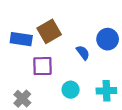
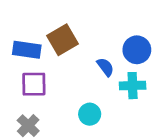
purple square: (42, 66) -> (34, 84), moved
cyan cross: (106, 91) -> (133, 86), moved

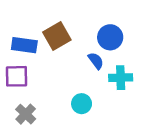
blue circle: (137, 50) -> (110, 37), moved
purple square: (34, 84) -> (17, 76), moved

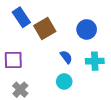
blue rectangle: (24, 45) -> (21, 17), moved, turned 48
blue semicircle: (96, 61) -> (66, 57), moved

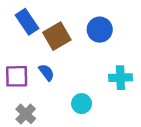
blue circle: (87, 29) -> (100, 30), moved
blue semicircle: (66, 57) -> (46, 72), moved

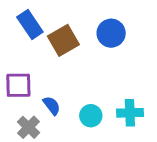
blue semicircle: (46, 72) -> (52, 106), moved
cyan cross: (120, 78) -> (130, 113), moved

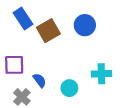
cyan cross: (130, 113) -> (101, 74), moved

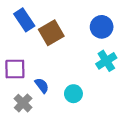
blue circle: (85, 25) -> (102, 27), moved
cyan cross: (101, 74) -> (106, 61), moved, turned -30

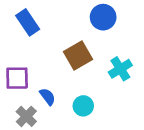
blue circle: (102, 27) -> (103, 17), moved
brown square: (51, 33) -> (78, 56), moved

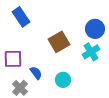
blue circle: (103, 17) -> (95, 29), moved

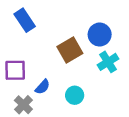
blue circle: (95, 29) -> (100, 35), moved
blue semicircle: (36, 73) -> (42, 87), turned 80

